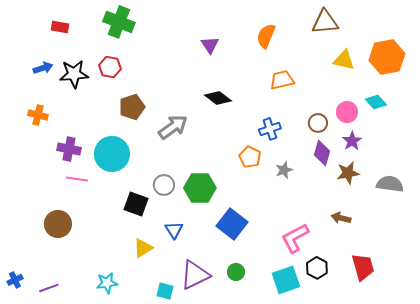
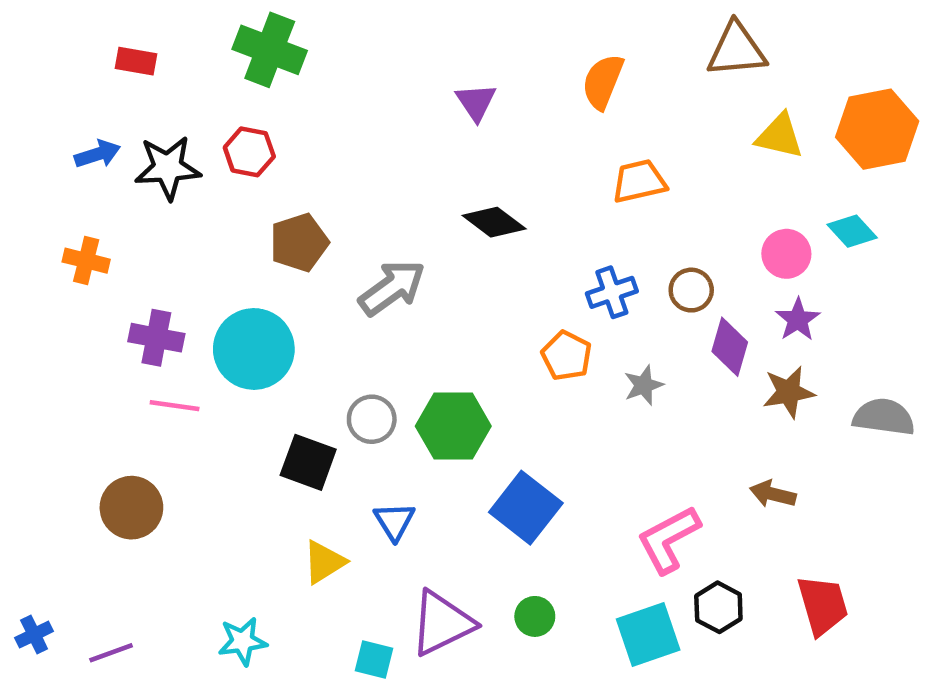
brown circle: (318, 123) -> (691, 290), moved

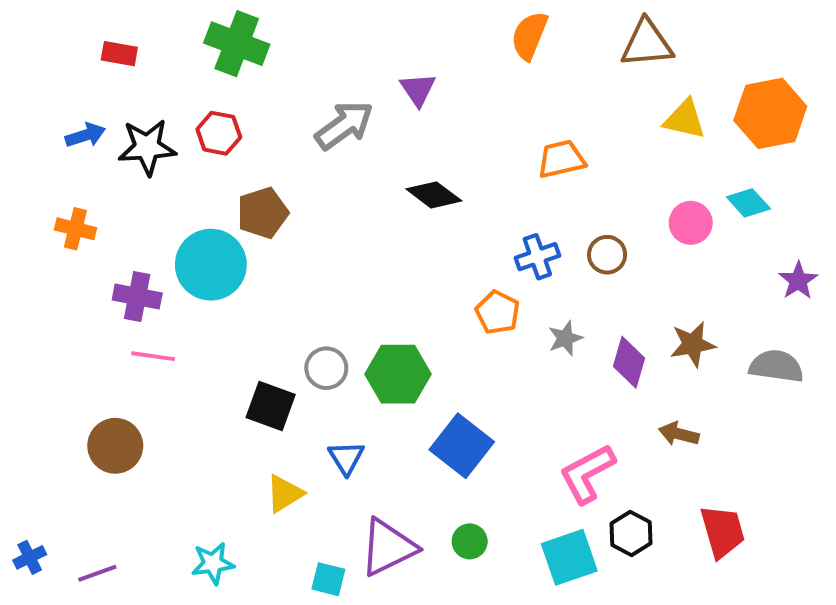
orange semicircle: (603, 82) -> (529, 36), moved
gray arrow: (392, 288) -> (344, 125), moved
purple star: (798, 320) -> (798, 281), moved
purple diamond: (730, 347) -> (629, 362), moved
cyan circle: (254, 349) -> (211, 265), moved

